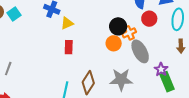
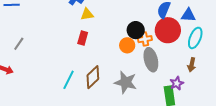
red circle: (149, 19) -> (168, 30), size x1.6
purple star: (161, 69) -> (177, 83), moved

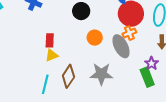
yellow triangle: (87, 14) -> (52, 55), moved
black circle: (136, 30) -> (81, 11), moved
orange cross: (145, 39) -> (129, 33), moved

